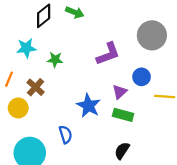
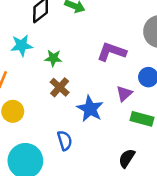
purple L-shape: (108, 54) -> (112, 52), turned -140
brown cross: (36, 87) -> (60, 87), moved
green rectangle: (123, 115) -> (142, 119), moved

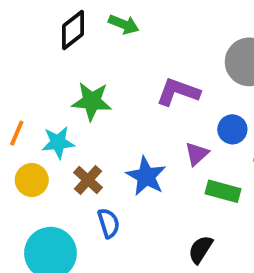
cyan star: (22, 45) -> (58, 143), moved
green star: (53, 58) -> (92, 101), size x1.5
brown cross: (60, 87) -> (88, 180), moved

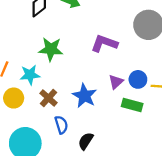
blue circle: (232, 129) -> (138, 79), moved
black semicircle: (201, 249) -> (86, 141), moved

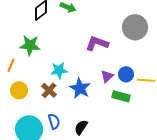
green star: (51, 49) -> (30, 45), moved
cyan star: (30, 75) -> (59, 70), moved
blue semicircle: (61, 125) -> (54, 121), moved

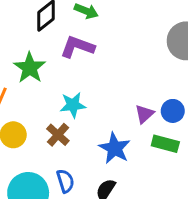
purple L-shape: (97, 43) -> (77, 47), moved
green star: (30, 45) -> (30, 68), turned 30
blue star: (80, 88) -> (115, 148), moved

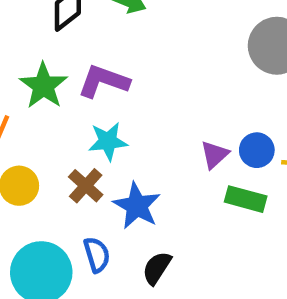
purple L-shape: (77, 47) -> (103, 81), moved
blue star: (115, 148) -> (137, 206), moved

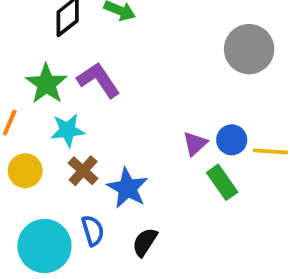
purple L-shape: (103, 81) -> (99, 80), turned 36
cyan star: (108, 141) -> (68, 130), moved
green rectangle: (246, 199) -> (222, 182), turned 40

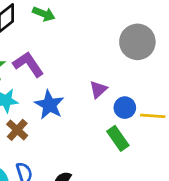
purple triangle: (195, 144) -> (98, 89), moved
blue star: (127, 188) -> (49, 105), moved

